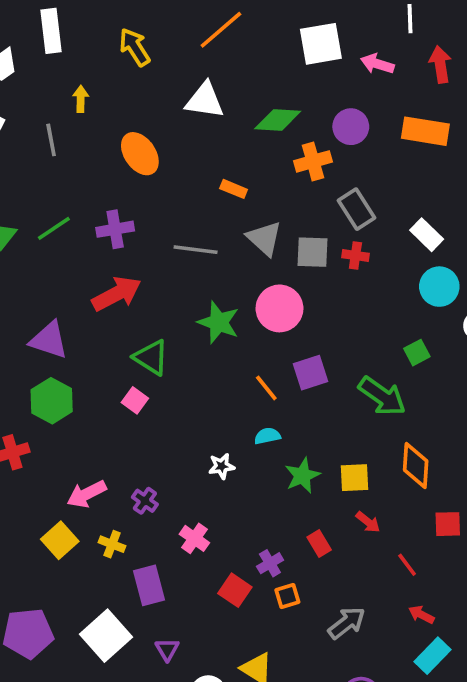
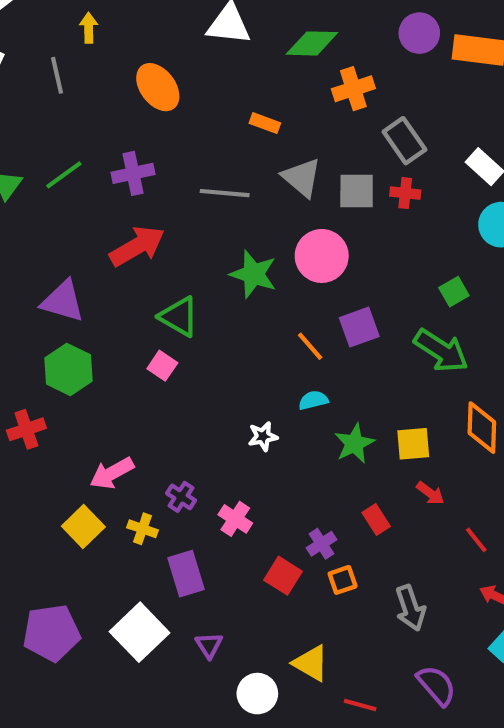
purple circle: (351, 127) -> (419, 33), moved
green square: (417, 353) -> (454, 292), moved
purple cross: (145, 501) -> (181, 497), moved
gray arrow: (347, 623) -> (410, 608), turned 111

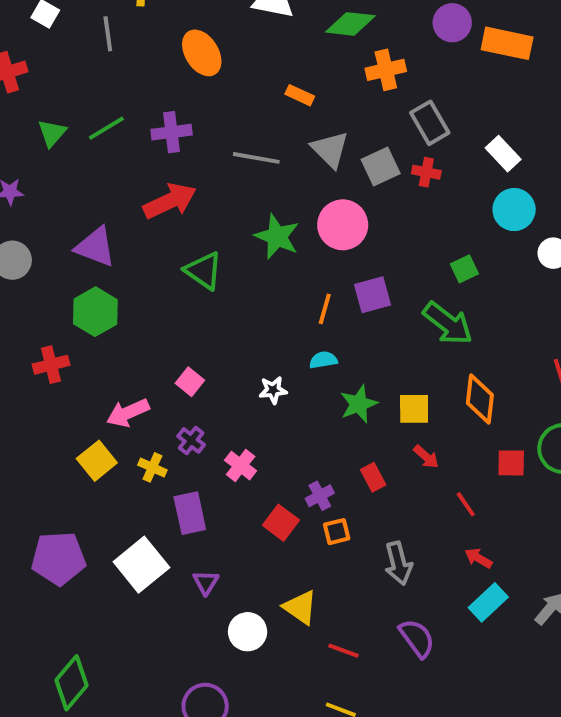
gray square: (357, 191) -> (381, 166), turned -30
orange line: (310, 346) -> (325, 309), turned 52
pink square: (162, 366) -> (190, 382), moved

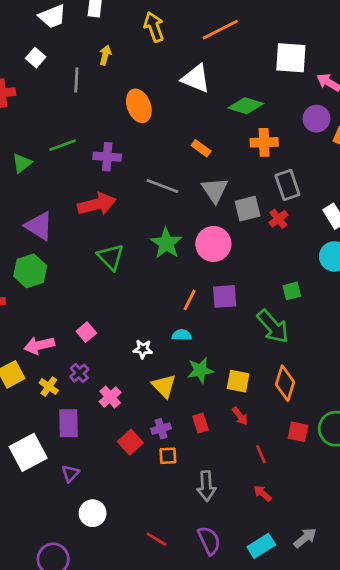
green triangle: (52, 133) -> (22, 163), moved
red cross: (426, 172) -> (278, 219), turned 30
cyan rectangle: (488, 602) -> (261, 546), moved
yellow triangle: (300, 607) -> (164, 386), moved

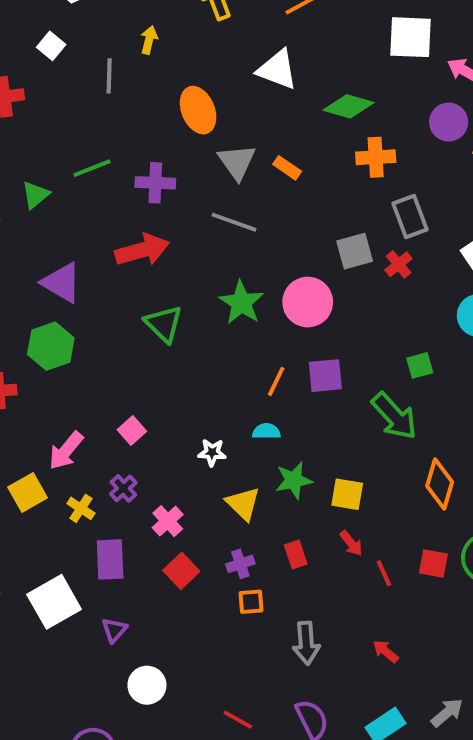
gray triangle: (215, 190) -> (237, 162), moved
pink arrow: (39, 345) -> (66, 451), turned -36
orange diamond: (285, 383) -> (440, 484), moved
red square: (130, 442) -> (181, 571), moved
red line: (261, 454) -> (384, 573), moved

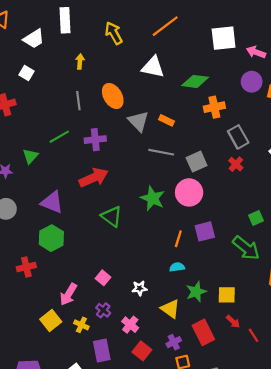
gray line: (109, 76) -> (78, 101), moved
gray line: (234, 222) -> (161, 152), moved
gray square: (355, 251) -> (197, 162), moved
white star: (212, 452) -> (140, 288), moved
red rectangle: (296, 555) -> (203, 332), size x1.6

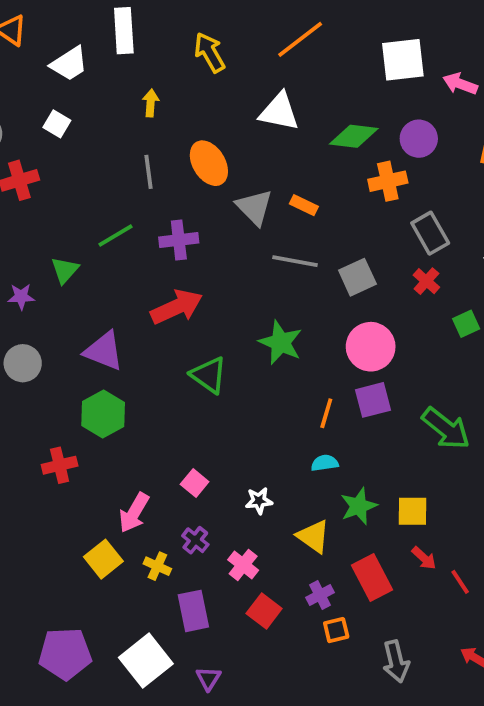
purple circle: (252, 82) -> (419, 139), moved
pink circle: (189, 192) -> (371, 347), moved
green square: (256, 218) -> (466, 324), moved

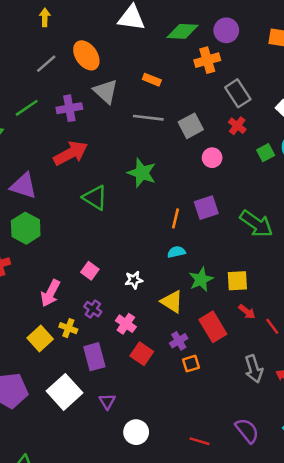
gray line: (149, 172) -> (46, 64), turned 60
gray triangle: (254, 207) -> (106, 91), moved
pink circle: (371, 347) -> (212, 158), moved, size x0.6
yellow square: (103, 559) -> (40, 339), moved
gray arrow: (396, 661) -> (254, 369), moved

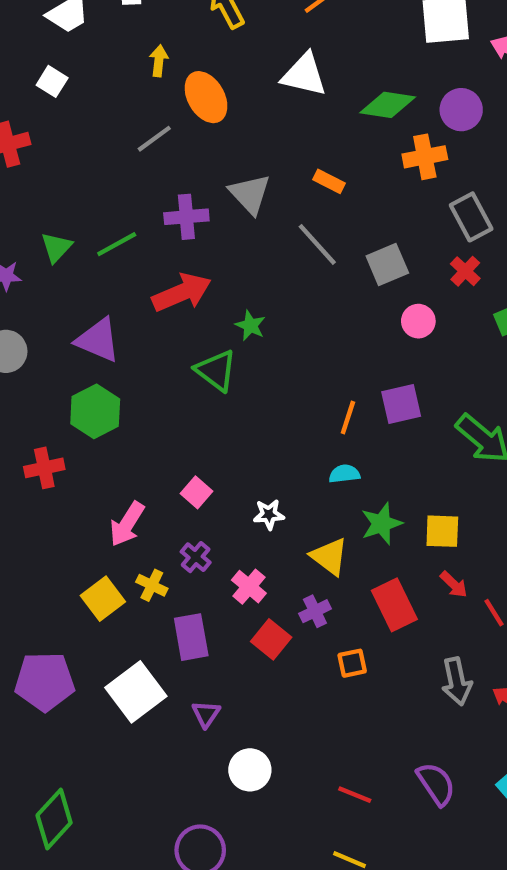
orange ellipse: (86, 55) -> (206, 97), moved
green line: (27, 108) -> (117, 244), moved
gray line: (148, 118) -> (317, 244), turned 36
green star: (142, 173) -> (250, 326), moved, size x0.6
purple cross: (179, 341) -> (315, 611), moved

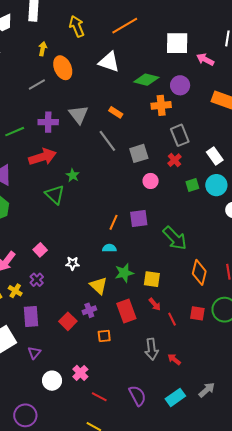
pink cross: (249, 587) -> (80, 373), moved

